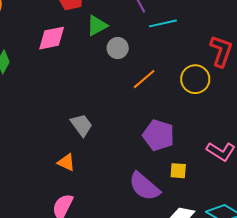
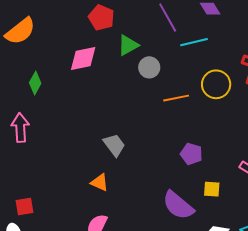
orange line: (144, 79) -> (176, 98), turned 30
yellow circle: (195, 79) -> (216, 84), moved
purple pentagon: (158, 135) -> (191, 154), size x0.7

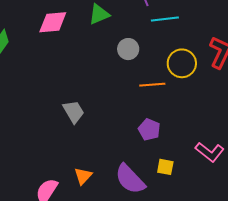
gray circle: (149, 67) -> (128, 49), moved
orange line: (176, 98) -> (152, 85), moved
orange triangle: (100, 182) -> (83, 176), moved, turned 42

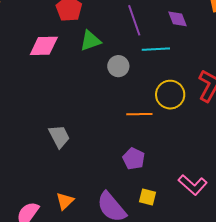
gray circle: (128, 49) -> (118, 66), moved

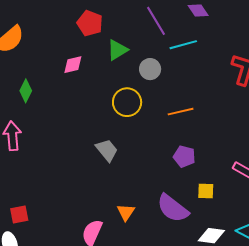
pink diamond: (44, 46) -> (73, 65), size x0.7
yellow circle: (170, 95) -> (127, 102), moved

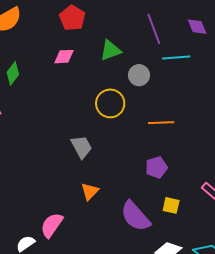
red pentagon: (90, 23) -> (72, 18), moved
purple pentagon: (184, 156) -> (156, 167), turned 30
orange triangle: (126, 212) -> (90, 191), moved

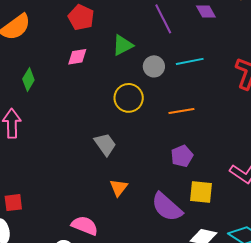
cyan line: (176, 57) -> (190, 61), moved
yellow square: (171, 205) -> (201, 192), size x1.4
pink semicircle: (52, 225) -> (85, 226), turned 84

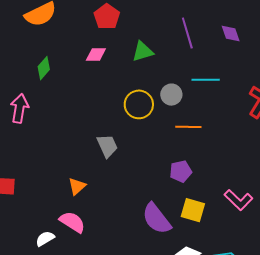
gray circle: (154, 66) -> (171, 95), moved
orange triangle: (119, 188) -> (77, 186), moved

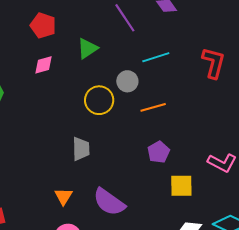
gray trapezoid: (107, 146) -> (81, 149), turned 40
purple semicircle: (156, 219) -> (109, 202), moved

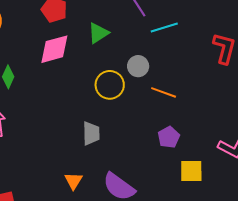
cyan line: (156, 57) -> (164, 28), moved
pink diamond: (44, 65) -> (54, 49), size x1.6
orange line: (153, 107) -> (164, 92), turned 35

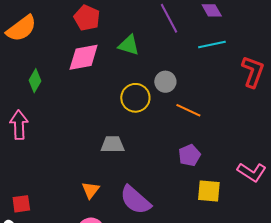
cyan line: (164, 28) -> (212, 44), moved
green triangle: (98, 33) -> (129, 45), turned 45
gray trapezoid: (91, 133) -> (113, 144), turned -95

